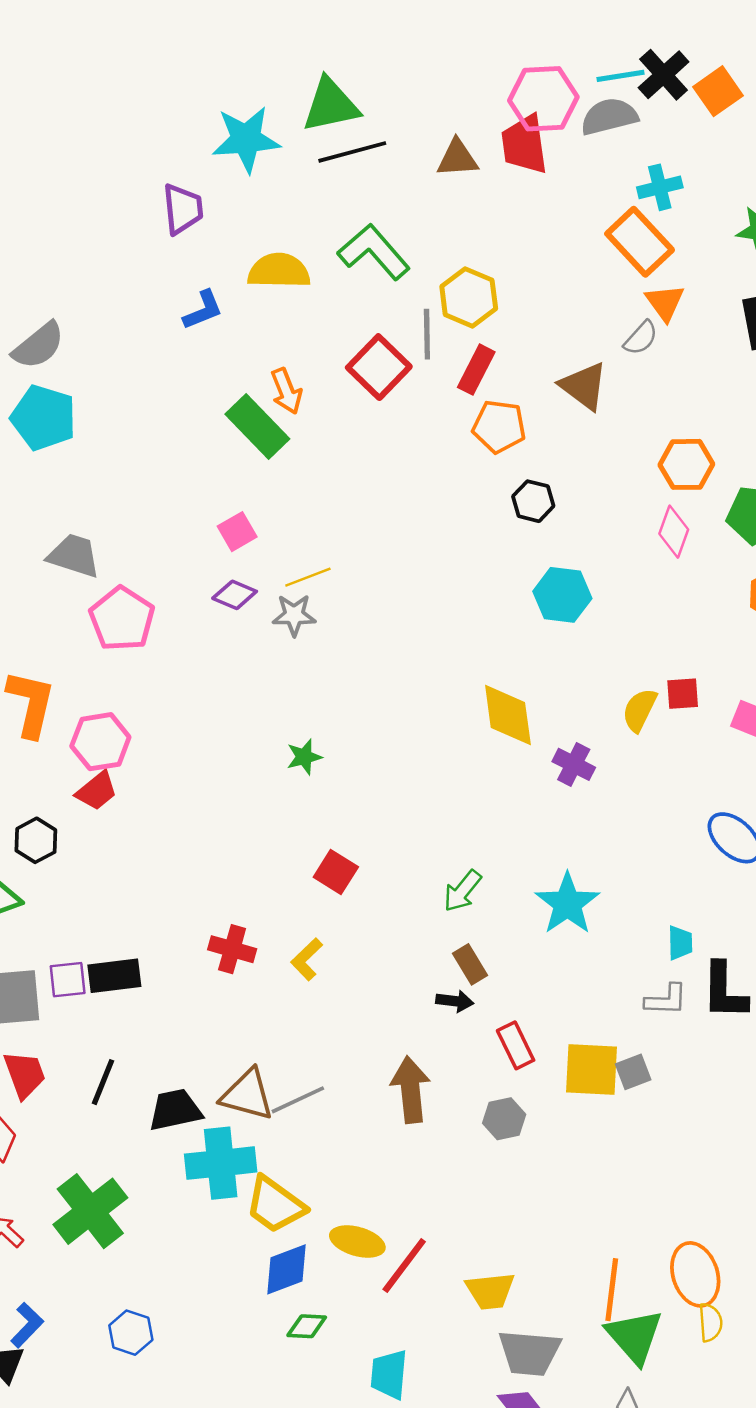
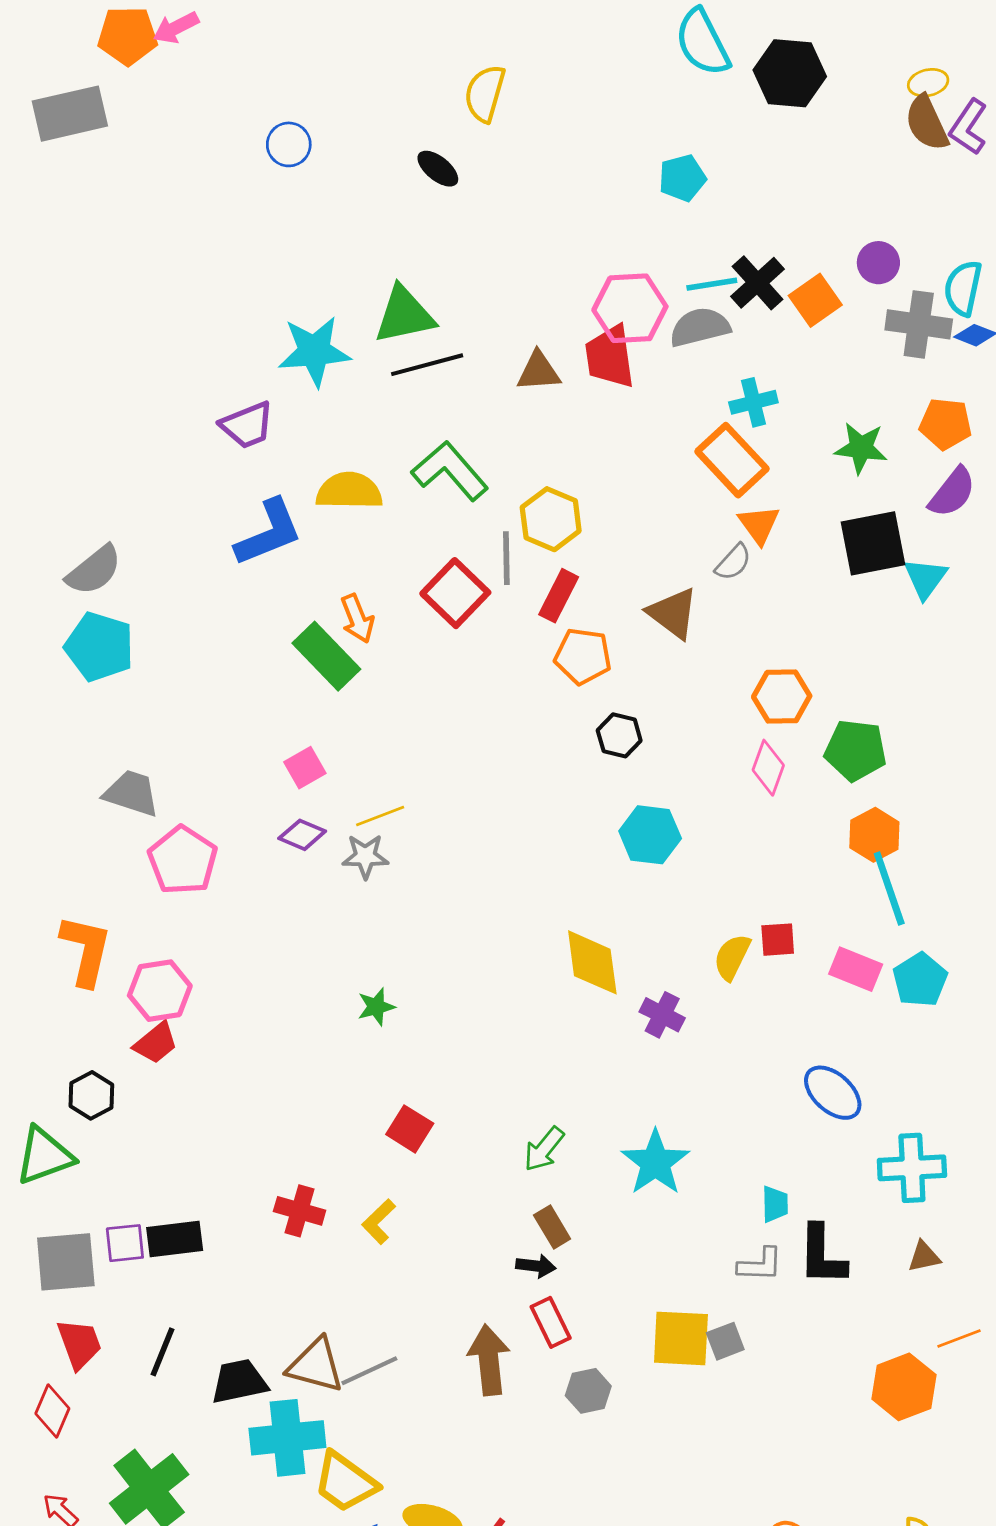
purple trapezoid: (183, 209) -> (247, 425), turned 74
blue L-shape: (203, 310) -> (269, 533), size x1.6
red rectangle: (516, 1045) -> (551, 1322), moved

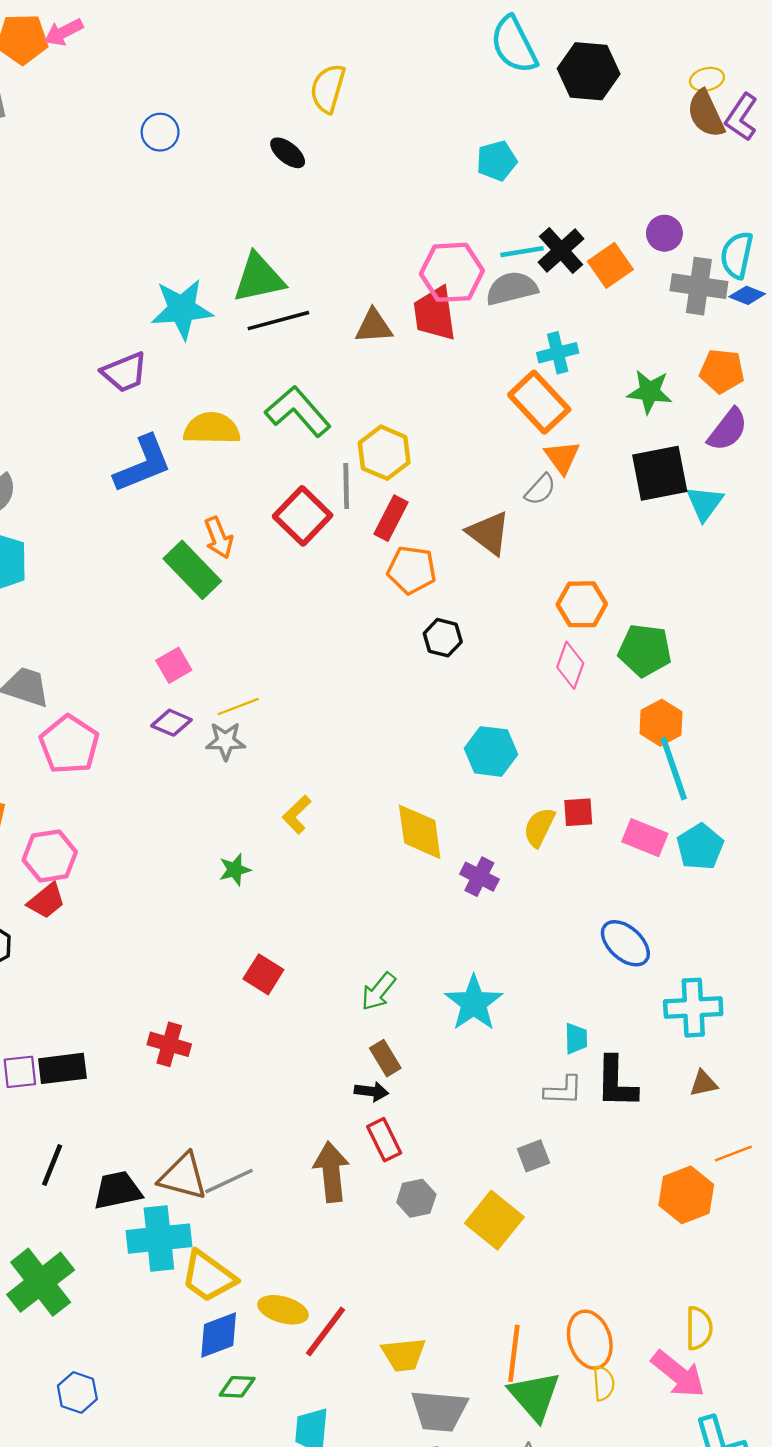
cyan hexagon: (650, 835) -> (491, 751), moved
yellow L-shape: (379, 1222) -> (297, 815), moved
yellow square: (681, 1338) -> (494, 1220), moved, turned 36

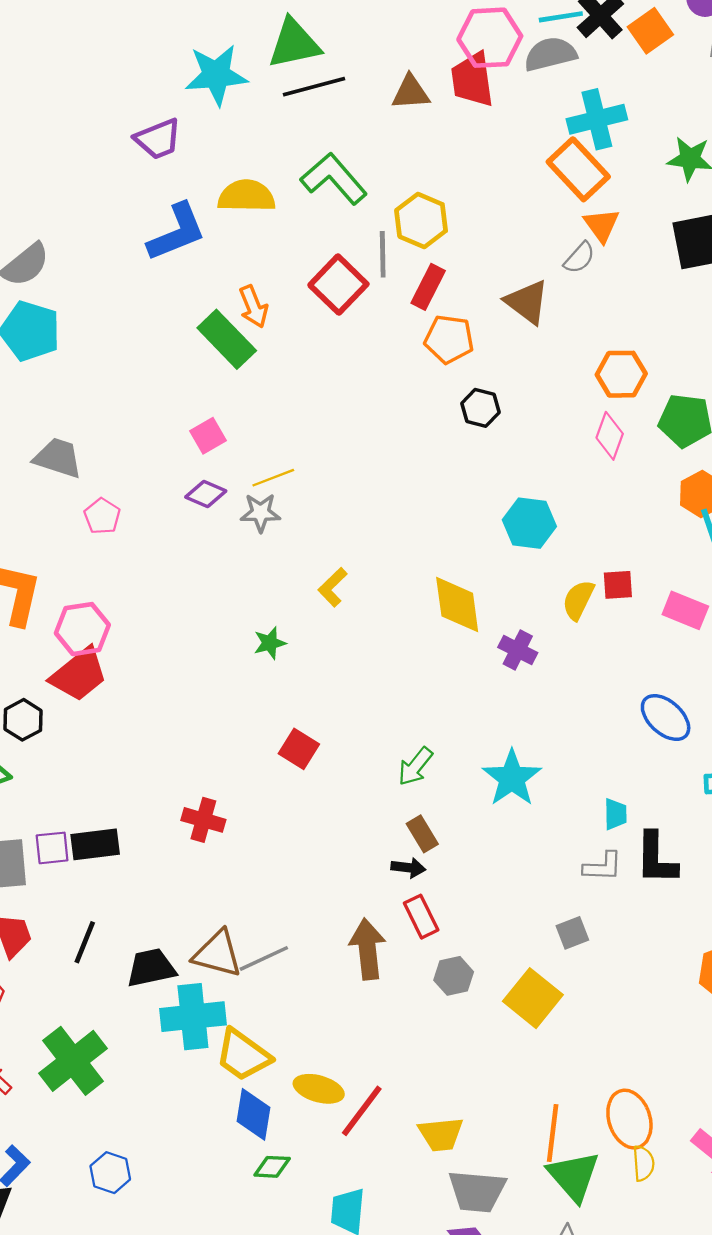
cyan cross: (558, 353) -> (597, 119), size x1.4
pink pentagon: (69, 744) -> (102, 516), size x0.6
red trapezoid: (46, 901) -> (79, 674), size x1.5
blue diamond: (219, 1335) -> (253, 1114), turned -60

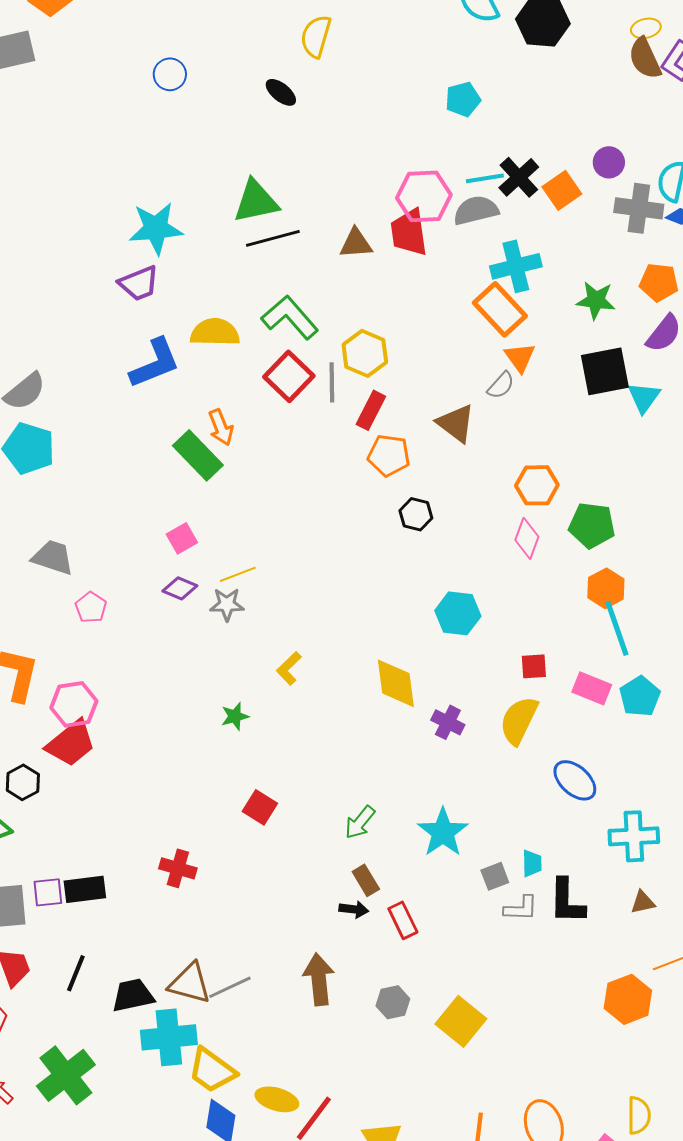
cyan star: (216, 75) -> (156, 228), moved
red square: (338, 285) -> (289, 376), moved
yellow semicircle: (578, 600) -> (519, 720), moved, size x1.4
red rectangle: (421, 917) -> (403, 920), moved
gray square: (572, 933) -> (495, 876), moved

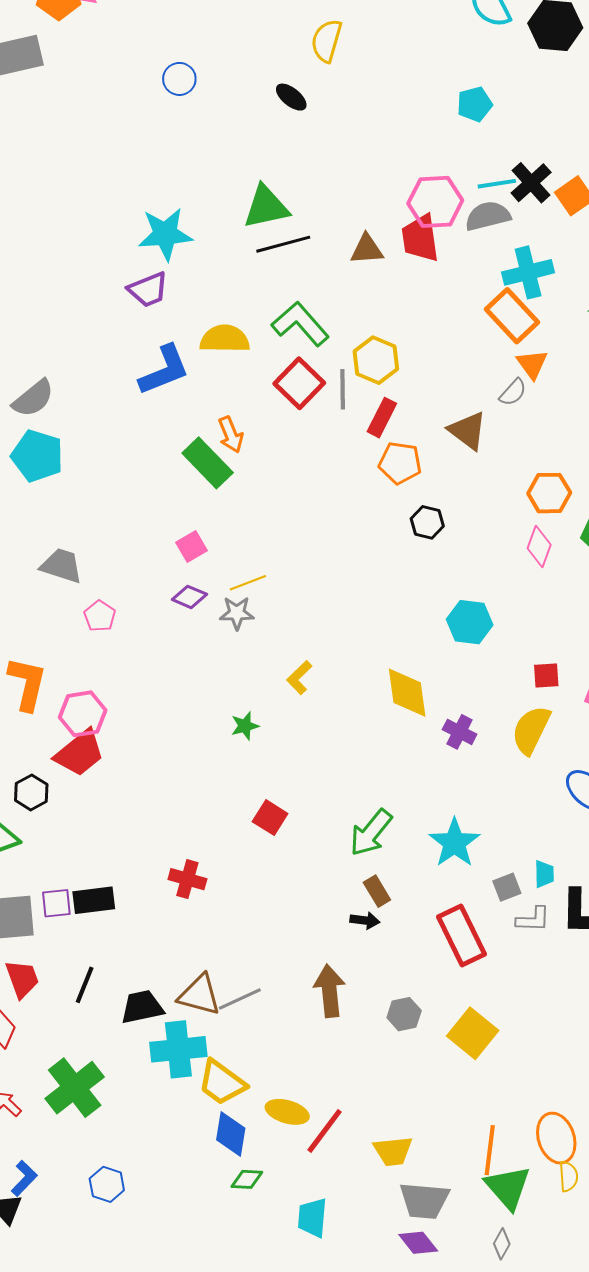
green arrow: (360, 822) -> (371, 833), size x1.4
red rectangle: (403, 920) -> (462, 935), moved, size x1.6

